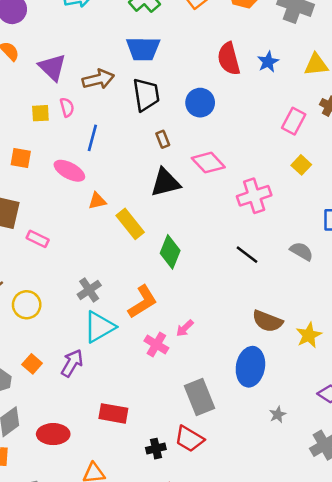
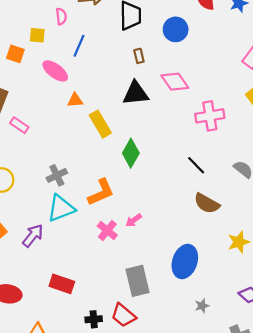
yellow square: (40, 113) -> (37, 35), moved
brown semicircle: (267, 321) -> (207, 203), moved

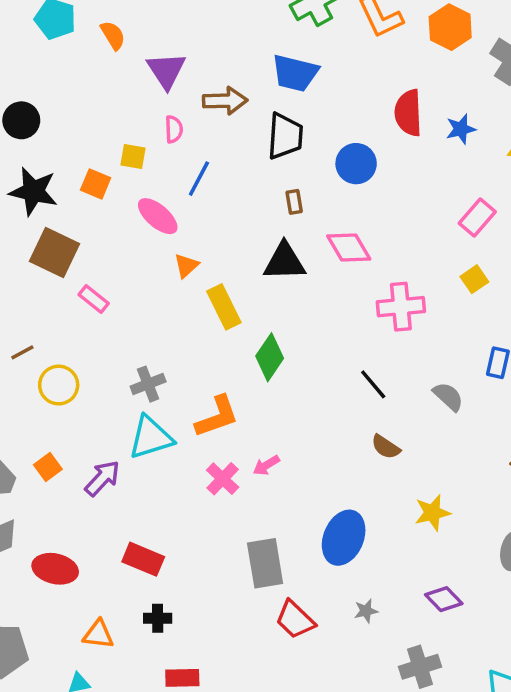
orange triangle: (75, 100) -> (186, 266), turned -42
brown semicircle: (207, 203) -> (386, 447), size x0.7
red trapezoid: (123, 315) -> (295, 620), moved
black cross: (94, 319) -> (158, 618), moved

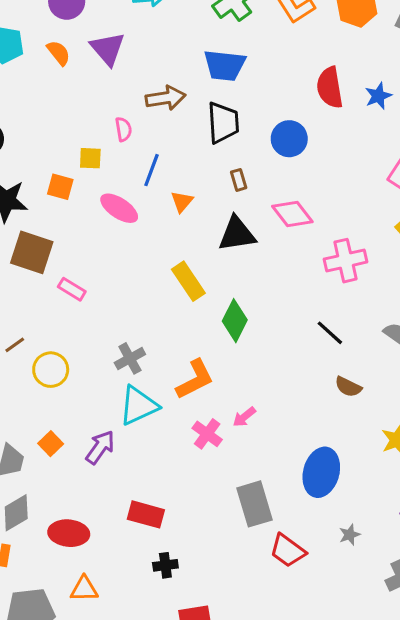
purple triangle: (166, 70) -> (108, 49), moved
orange triangle: (186, 266) -> (182, 202), moved
orange triangle: (98, 634) -> (84, 589), moved

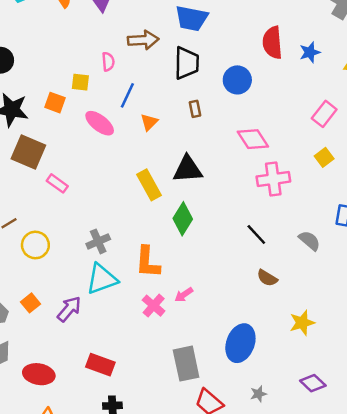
pink diamond: (292, 214) -> (253, 139), moved
black triangle: (237, 234) -> (188, 169), moved
orange L-shape: (195, 379) -> (148, 262), turned 116

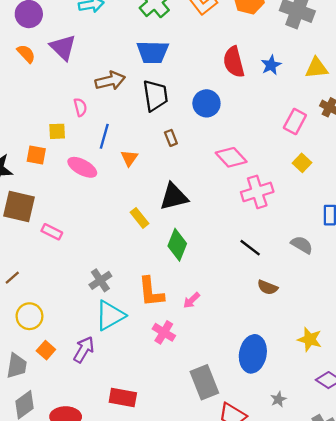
yellow rectangle: (149, 185) -> (140, 218), size x0.7
yellow circle: (35, 245) -> (29, 316), moved
pink arrow: (184, 295) -> (192, 300), moved
yellow star: (302, 323) -> (310, 339), moved, turned -30

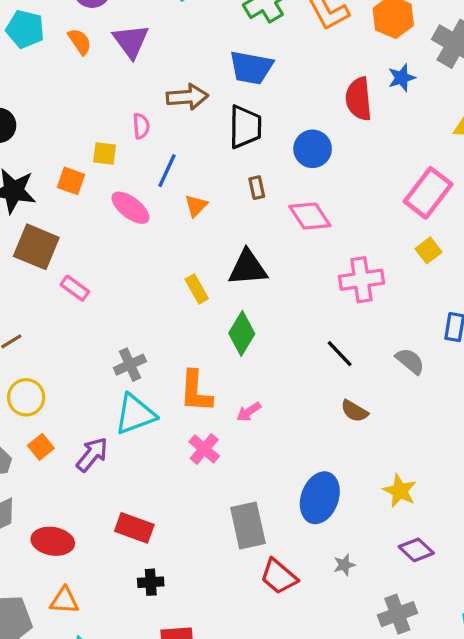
blue star: (271, 65) -> (402, 78), moved
pink rectangle: (295, 121) -> (428, 193), size x1.4
pink diamond: (231, 157) -> (310, 216), moved

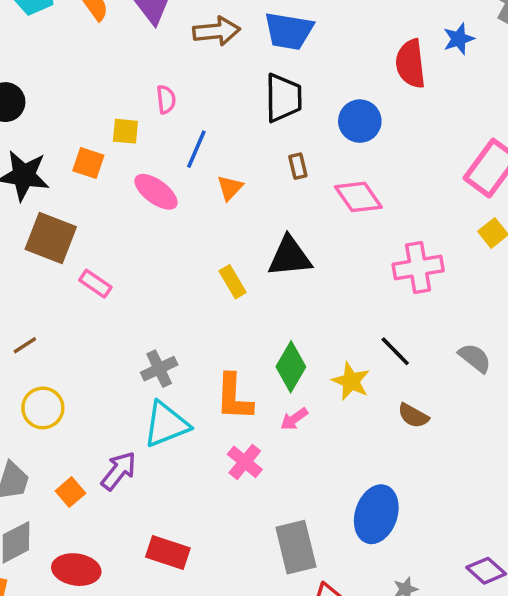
brown arrow: (187, 97) -> (217, 31), moved
green diamond: (242, 333) -> (291, 367), moved
orange square: (41, 447) -> (70, 492), moved
yellow star: (400, 491) -> (351, 381), moved

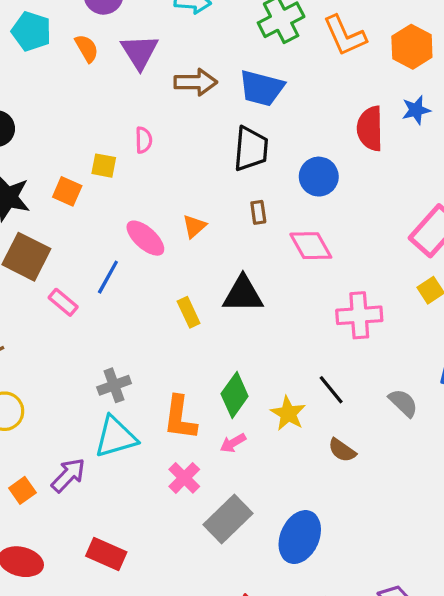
blue line: (196, 149) -> (108, 277), moved
pink ellipse: (156, 192) -> (145, 238), moved
gray rectangle: (296, 547) -> (228, 519), moved, turned 54

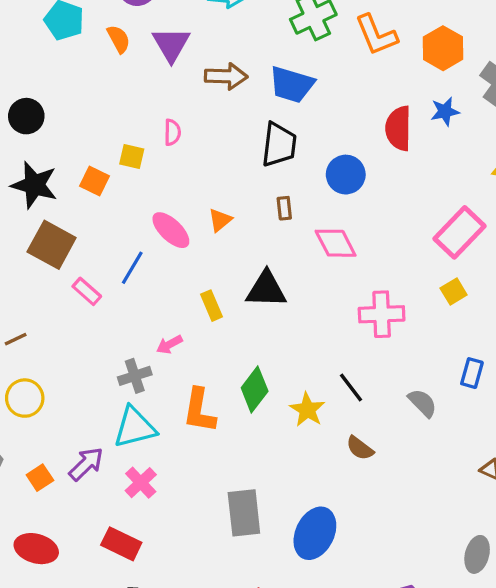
pink arrow: (233, 443) -> (169, 344), moved
pink cross: (184, 478) -> (141, 483), moved
gray rectangle: (228, 519) -> (244, 513), turned -54

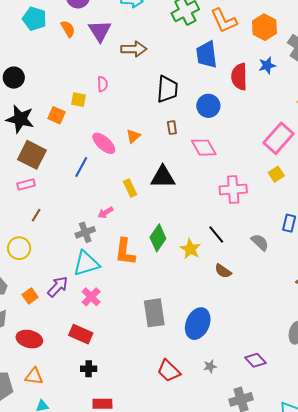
blue trapezoid: (292, 84) -> (207, 55), moved, turned 68
pink rectangle: (87, 291) -> (26, 184), moved, turned -54
brown line: (16, 339) -> (36, 215), moved, turned -32

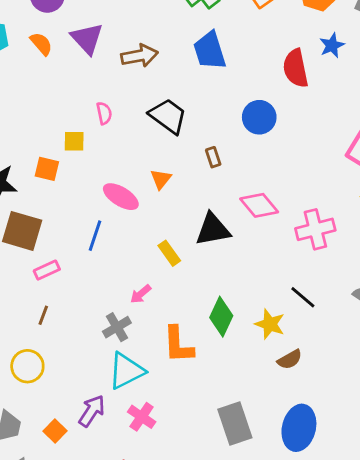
blue trapezoid: (207, 55) -> (210, 51), moved
black trapezoid: (167, 89) -> (168, 116), moved, turned -48
pink diamond: (204, 148) -> (259, 205), moved
pink rectangle: (26, 184) -> (47, 270), moved
brown semicircle: (223, 271) -> (290, 359), moved, turned -54

